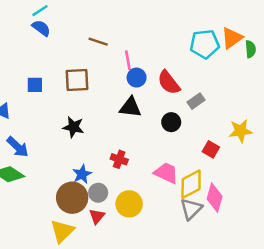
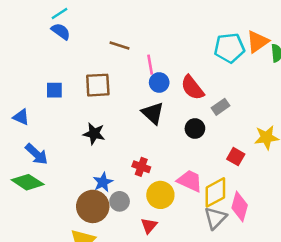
black triangle: (130, 107) -> (153, 113), turned 35
yellow circle: (129, 204) -> (160, 195), moved
red triangle: (97, 216) -> (149, 226), moved

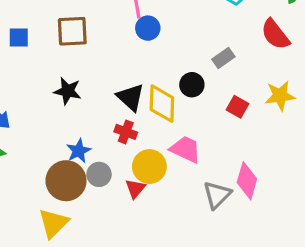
red semicircle: (192, 88) -> (275, 34), moved
black triangle: (153, 113) -> (131, 97), moved
red square: (236, 157) -> (238, 107), moved
yellow diamond: (215, 192) -> (162, 104), moved, turned -60
red triangle: (149, 226) -> (135, 189), moved

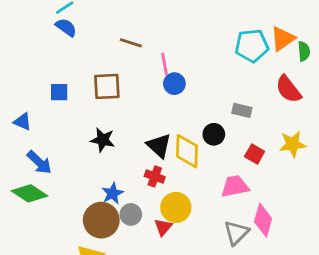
gray rectangle: (223, 58) -> (242, 110), turned 48
pink trapezoid: (186, 149) -> (235, 186), moved, turned -36

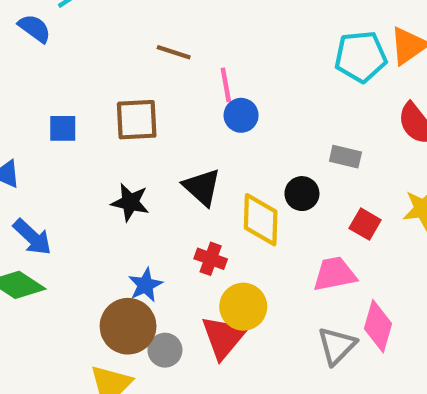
blue semicircle: (66, 27) -> (35, 28), moved
black triangle: (159, 146) -> (202, 187), moved
gray circle: (131, 214) -> (165, 350), moved
red triangle: (163, 227) -> (224, 337), size x1.6

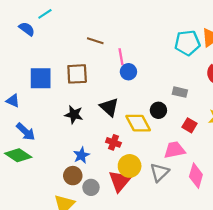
blue square: (63, 128) -> (41, 78), size x1.6
yellow diamond: (261, 220) -> (138, 123), turned -30
brown circle: (128, 326) -> (73, 176), size x0.7
gray triangle: (337, 346) -> (160, 172), moved

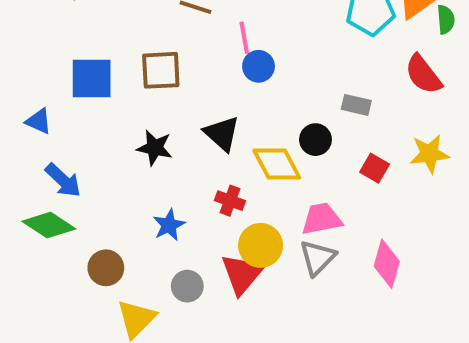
pink trapezoid: (175, 150) -> (322, 219), moved
brown circle: (73, 176) -> (106, 268), moved

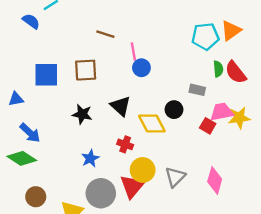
green semicircle: (446, 19) -> (218, 69), moved
blue triangle: (39, 121) -> (16, 99), turned -35
pink trapezoid: (322, 219) -> (222, 112), moved
brown circle: (106, 268) -> (36, 197), moved
gray circle: (187, 286) -> (101, 193), size x1.6

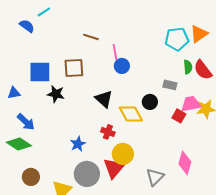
black star: (82, 114) -> (56, 94), moved
gray triangle: (175, 177) -> (155, 177), moved

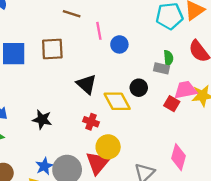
blue circle: (122, 66) -> (119, 44), moved
green semicircle: (188, 67) -> (168, 58), moved
black star: (56, 94) -> (42, 120), moved
blue star: (78, 144) -> (44, 166), moved

